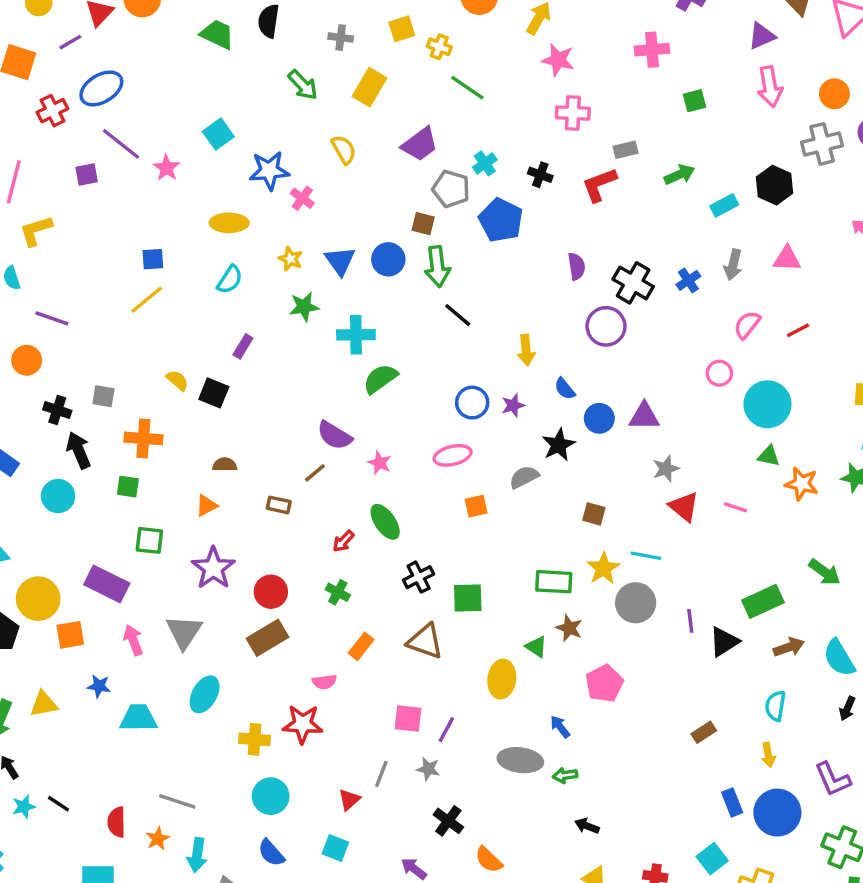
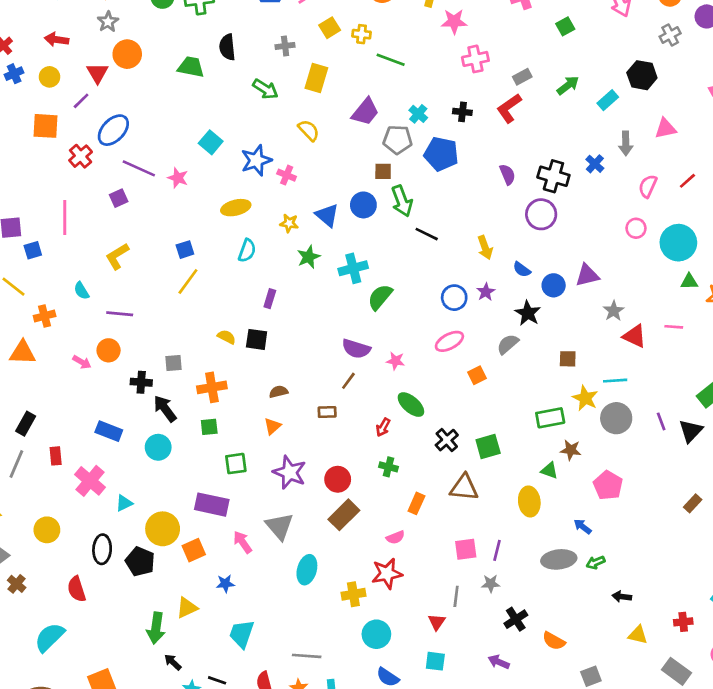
gray cross: (822, 144) -> (670, 35), size x0.7
yellow L-shape: (36, 231) -> (117, 256), moved
cyan trapezoid: (138, 718) -> (242, 634), moved, turned -56
black cross: (448, 821) -> (516, 619), turned 35

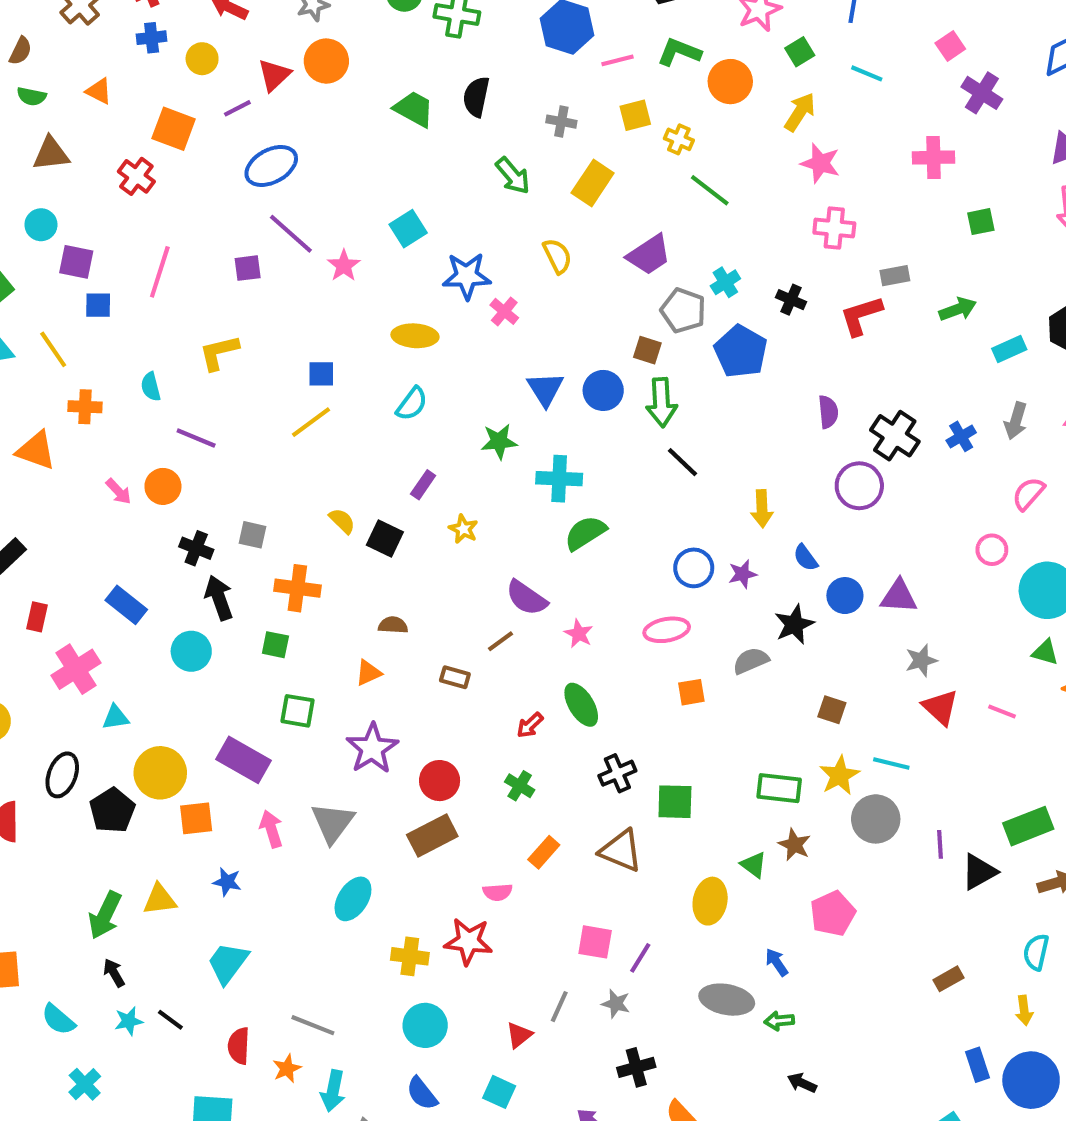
red cross: (81, 156) -> (136, 176), moved, turned -30
yellow star: (289, 223) -> (463, 529), moved

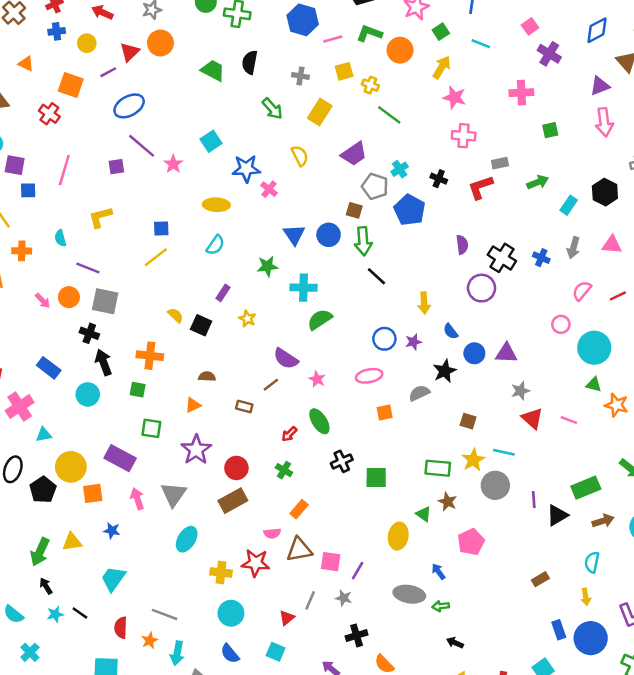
cyan rectangle: (1009, 349) -> (569, 205), turned -30
blue cross: (961, 436) -> (541, 258), turned -35
gray square: (252, 535) -> (105, 301), moved, size x1.6
brown triangle: (621, 851) -> (299, 550), moved, turned -32

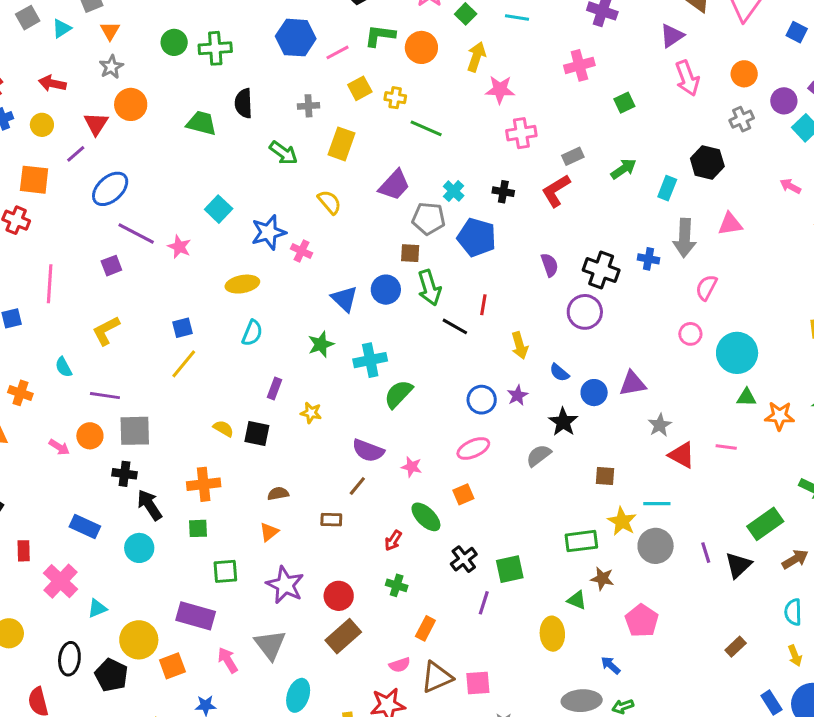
gray arrow: (573, 248) -> (685, 238), size x1.4
orange cross: (22, 251) -> (20, 393), turned 30
red line: (618, 296) -> (483, 305), moved, turned -42
orange square: (385, 412) -> (463, 494), moved
purple line: (358, 571) -> (484, 603), moved

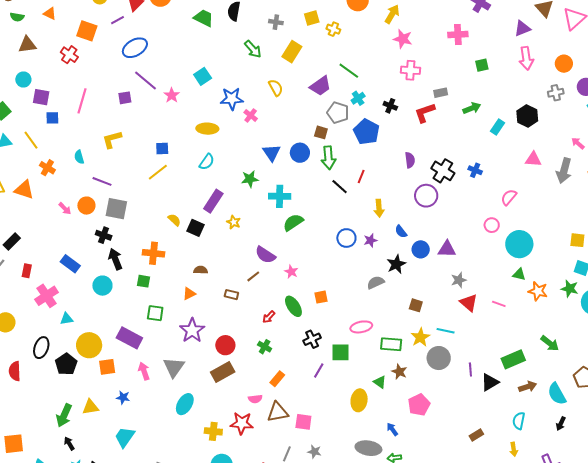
green line: (426, 128) -> (349, 71), moved
gray arrow: (685, 238) -> (564, 171), moved
purple rectangle: (275, 388) -> (213, 201), size x1.6
pink ellipse: (473, 448) -> (361, 327), moved

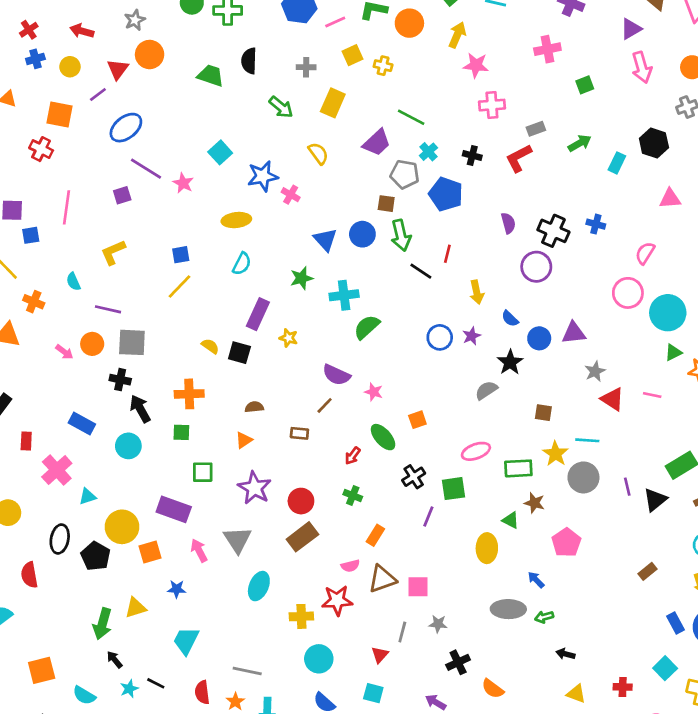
pink circle: (492, 225) -> (628, 293), size x1.5
green triangle: (519, 274) -> (673, 352), turned -32

